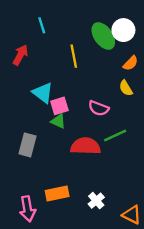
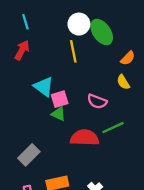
cyan line: (42, 25) -> (25, 22), moved
white circle: (123, 30) -> (79, 24), moved
gray rectangle: (28, 145) -> (29, 155), moved, turned 30

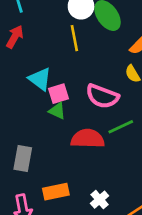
pink semicircle: (97, 101) -> (102, 96), size x1.4
gray rectangle: (29, 155) -> (23, 159), turned -35

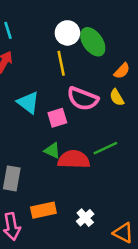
pink square: (59, 94) -> (57, 118), moved
pink semicircle: (102, 96) -> (83, 99), moved
green triangle: (57, 111) -> (52, 151), moved

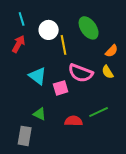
white circle: (67, 33) -> (49, 30), moved
green triangle: (52, 151) -> (40, 114), moved
red semicircle: (74, 159) -> (74, 121), size x0.7

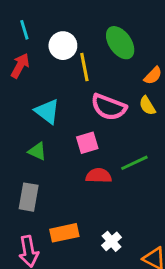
pink square: (61, 88) -> (87, 143), moved
green triangle: (40, 114) -> (37, 151), moved

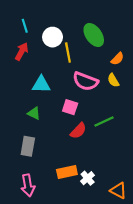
cyan triangle: (47, 111) -> (41, 84), turned -36
pink square: (87, 143) -> (70, 107), turned 35
red semicircle: (99, 176) -> (78, 131), turned 132
orange rectangle: (64, 233) -> (67, 172), moved

